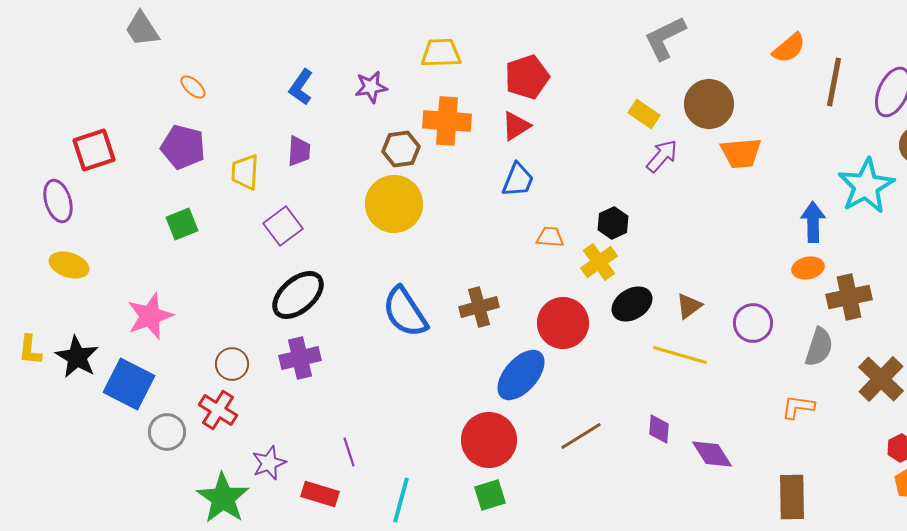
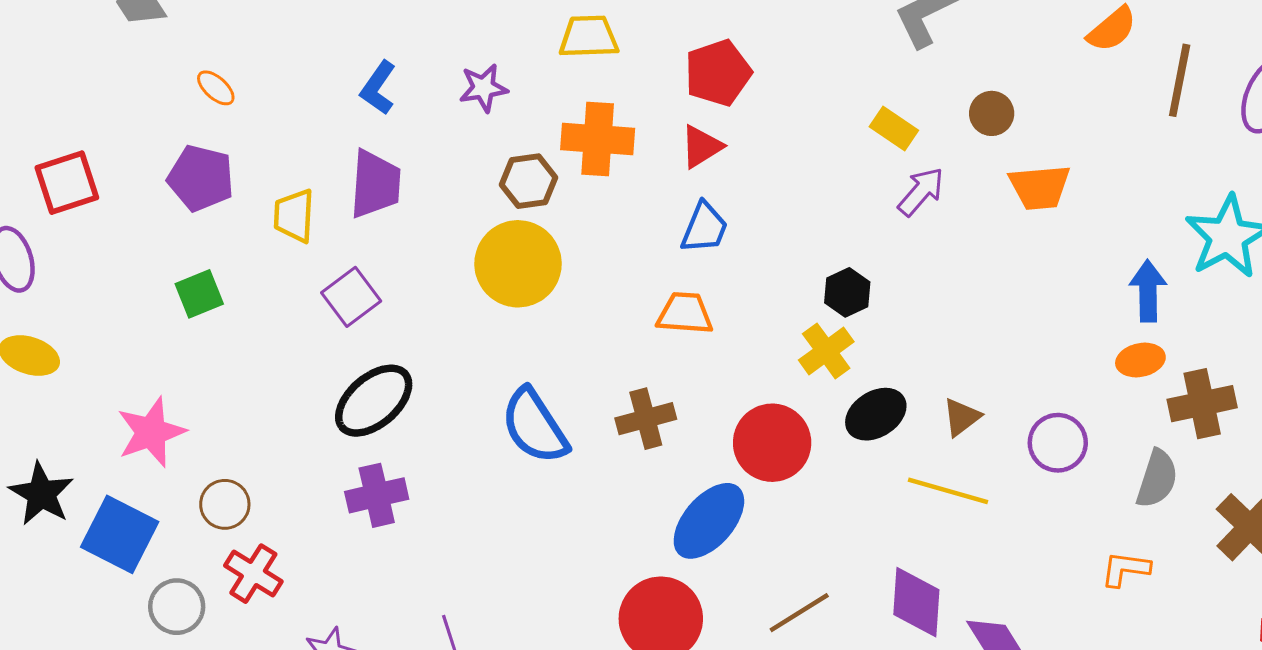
brown circle: (709, 104) -> (992, 113), size x0.6
purple trapezoid: (299, 151) -> (375, 184), size x1.5
orange trapezoid: (550, 237) -> (685, 313), moved, size x1.4
brown circle: (232, 364) -> (225, 504), moved
purple diamond: (659, 429) -> (916, 602), size x1.6

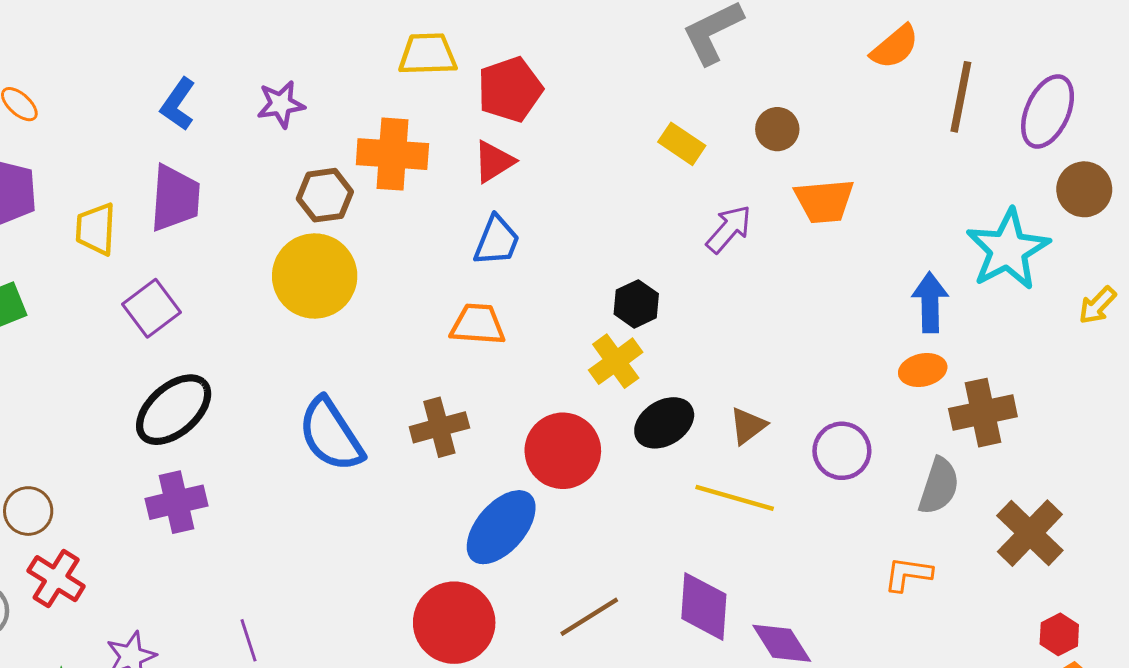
yellow trapezoid: (589, 37) -> (428, 54), moved
purple arrow: (921, 192) -> (729, 229), moved

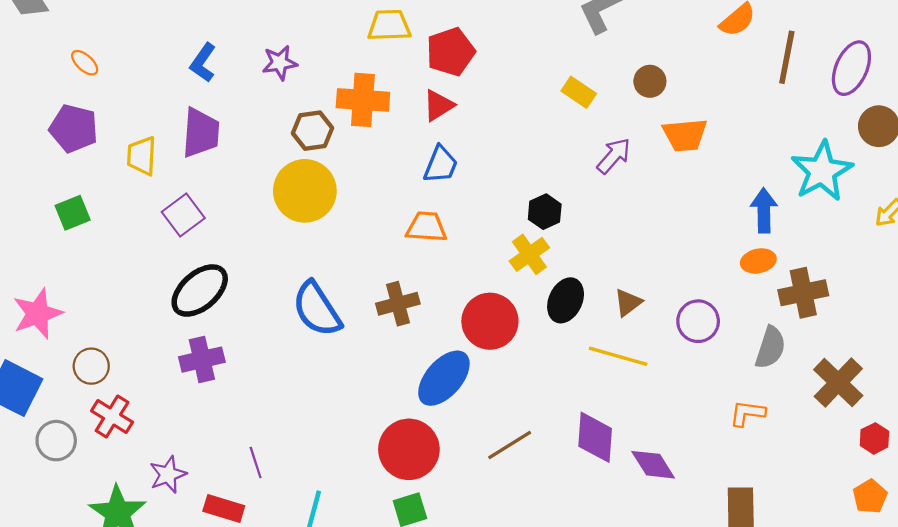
black ellipse: (664, 423) -> (566, 300), turned -33
red hexagon: (1059, 634) -> (874, 438), moved

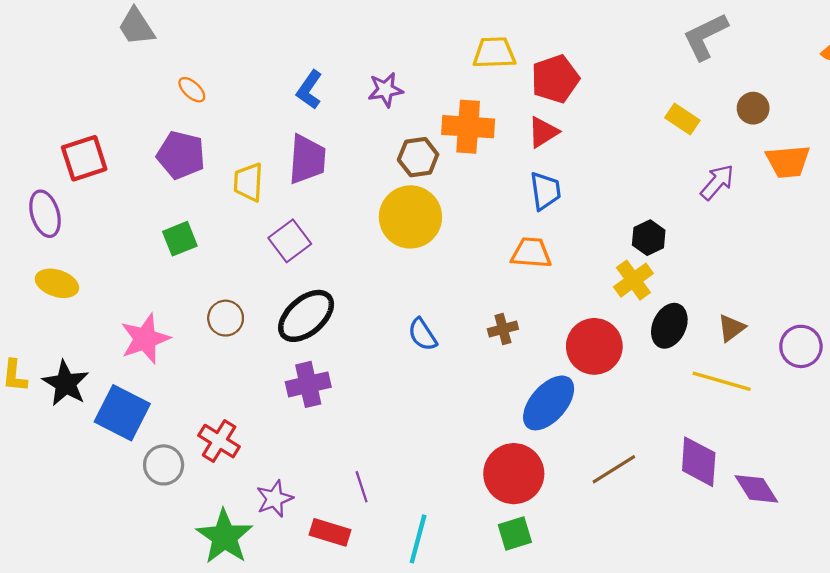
blue trapezoid: (441, 165) -> (545, 191), turned -30
brown cross: (398, 304) -> (503, 329), size x0.7
blue semicircle: (317, 309) -> (422, 334), size x0.6
brown circle: (91, 366) -> (226, 318), moved

